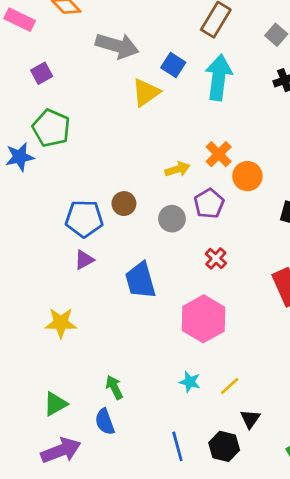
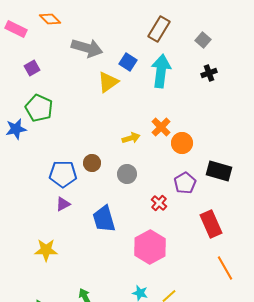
purple pentagon: (209, 204) -> (185, 183), moved

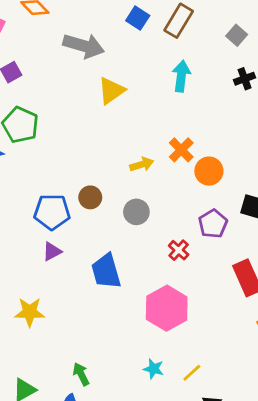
blue square: (128, 62) -> (138, 18), moved
cyan arrow: (161, 71) -> (181, 76), size x0.7

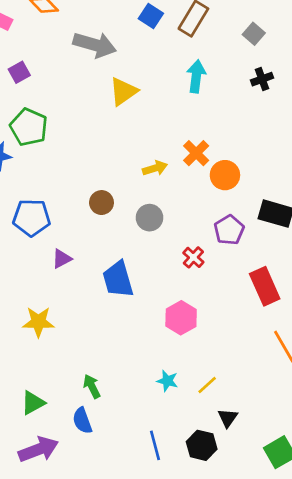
blue pentagon: (52, 212) -> (32, 218), moved
pink hexagon: (167, 308) -> (181, 318), size x0.7

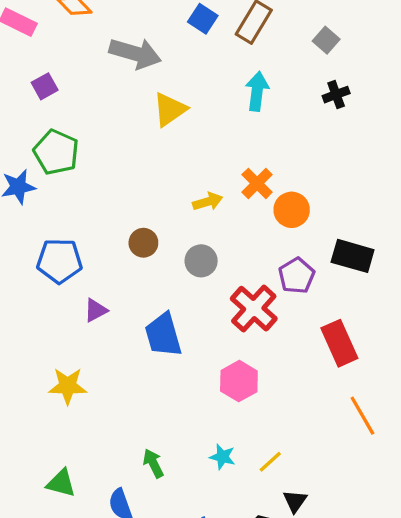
red cross: (193, 257) -> (254, 309), size x1.8
green arrow: (92, 386) -> (153, 463), moved
green triangle: (33, 403) -> (61, 483), turned 44

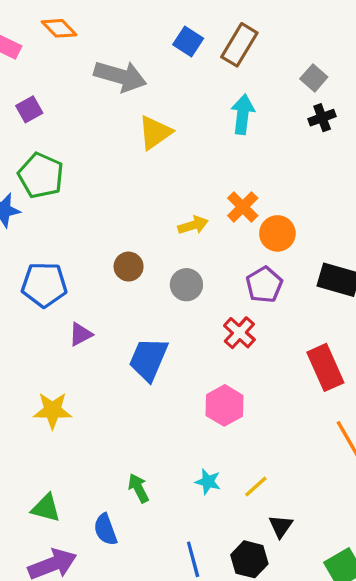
gray square: (326, 40) -> (314, 78), moved
purple pentagon: (297, 276) -> (264, 285), moved
red cross: (254, 309) -> (239, 333), size x0.7
blue trapezoid: (163, 335) -> (148, 359), turned 39

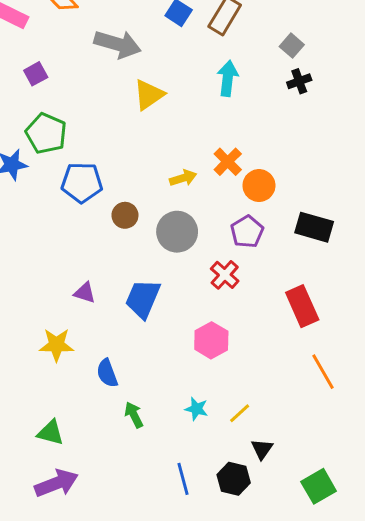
blue pentagon: (44, 285) -> (82, 183), moved
gray circle: (186, 285) -> (177, 232), size x1.4
purple triangle: (81, 334) -> (85, 293), moved, turned 45
blue semicircle: (105, 530) -> (107, 373), moved

